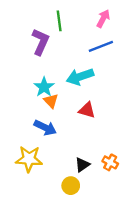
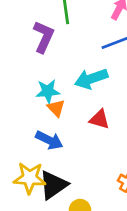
cyan star: (44, 87) -> (48, 91), turned 30
black triangle: (82, 165) -> (53, 185), moved, size x1.6

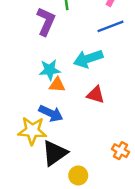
orange triangle: (56, 108) -> (57, 85), turned -42
yellow star: (30, 178) -> (32, 131), moved

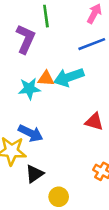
orange triangle: (57, 85) -> (46, 78), moved
red triangle: (96, 95) -> (94, 122), moved
black triangle: (55, 153) -> (34, 174), size x0.7

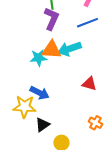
purple L-shape: (26, 39) -> (51, 19), moved
orange triangle: (46, 78) -> (51, 50), size x1.5

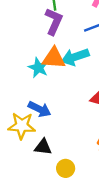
cyan star: (38, 58) -> (38, 68), turned 30
black triangle: (42, 125) -> (43, 147), turned 42

